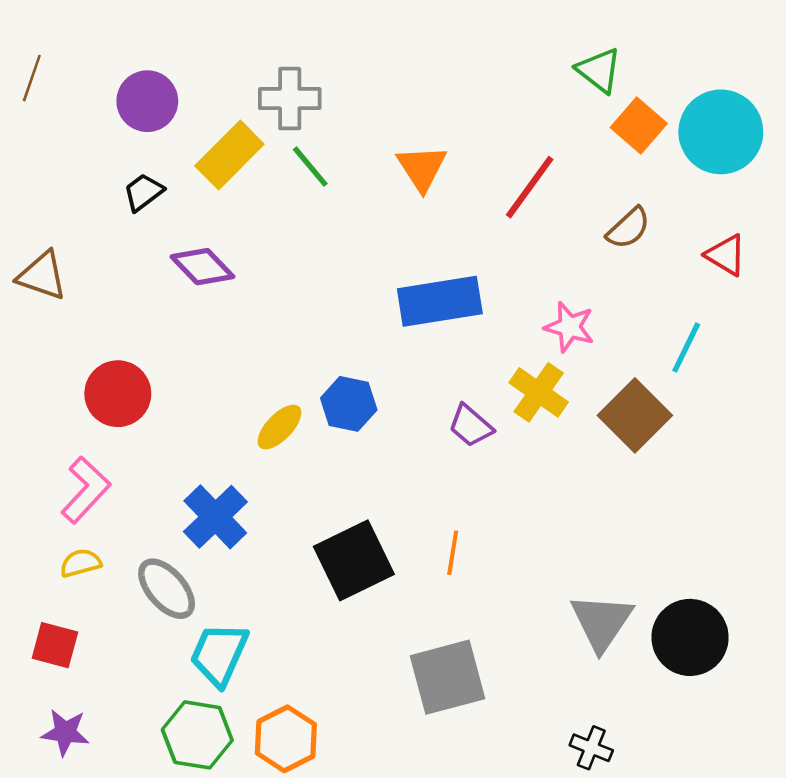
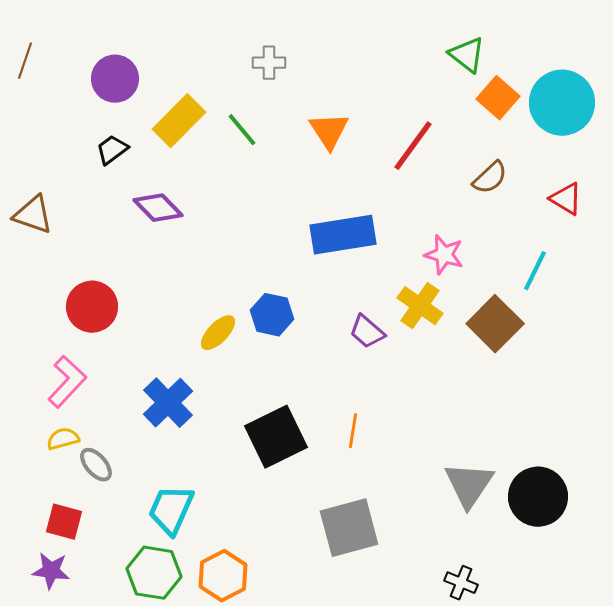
gray cross: (290, 99) -> (269, 63), moved, size x0.7
gray ellipse: (167, 589) -> (96, 465), moved, size x0.7
red square: (55, 645) -> (64, 522), moved

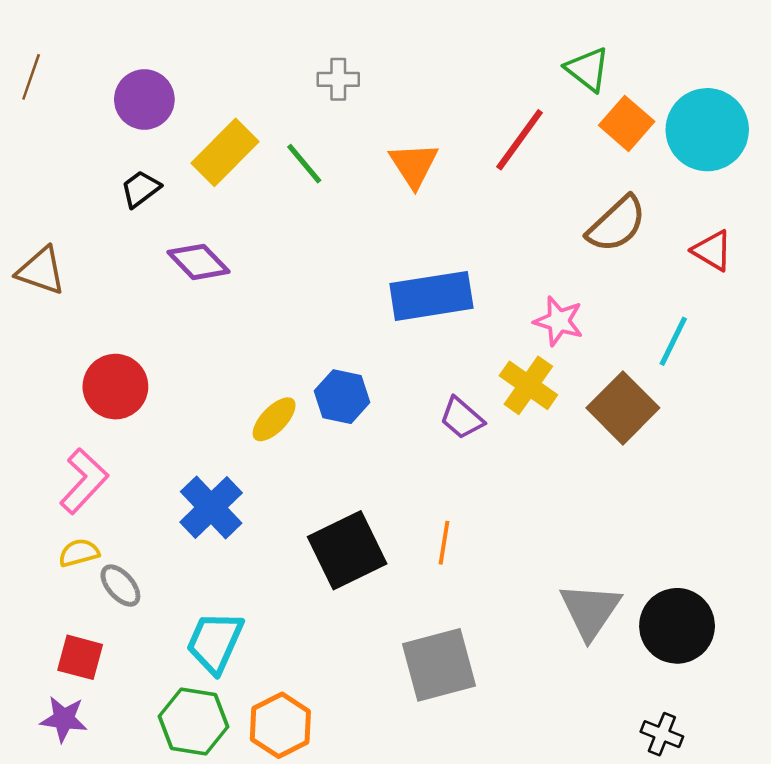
red line: (413, 146) -> (520, 140), moved
brown semicircle: (490, 178) -> (617, 224), size x1.4
black cross: (461, 583) -> (662, 734), moved

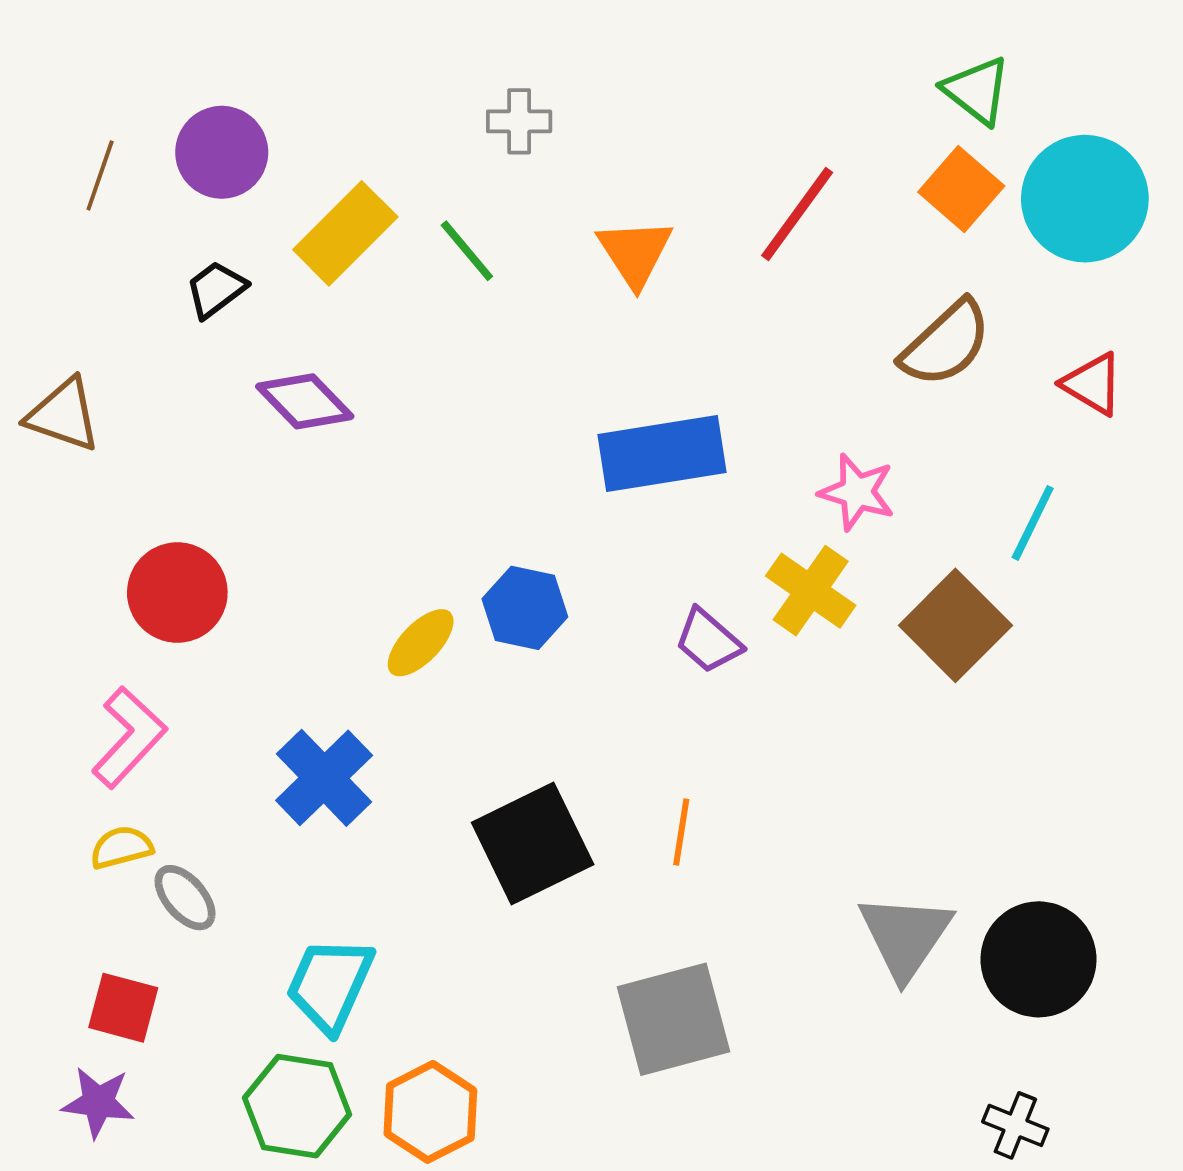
green triangle: (588, 69) -> (977, 90), moved
brown line: (31, 77) -> (100, 175), moved

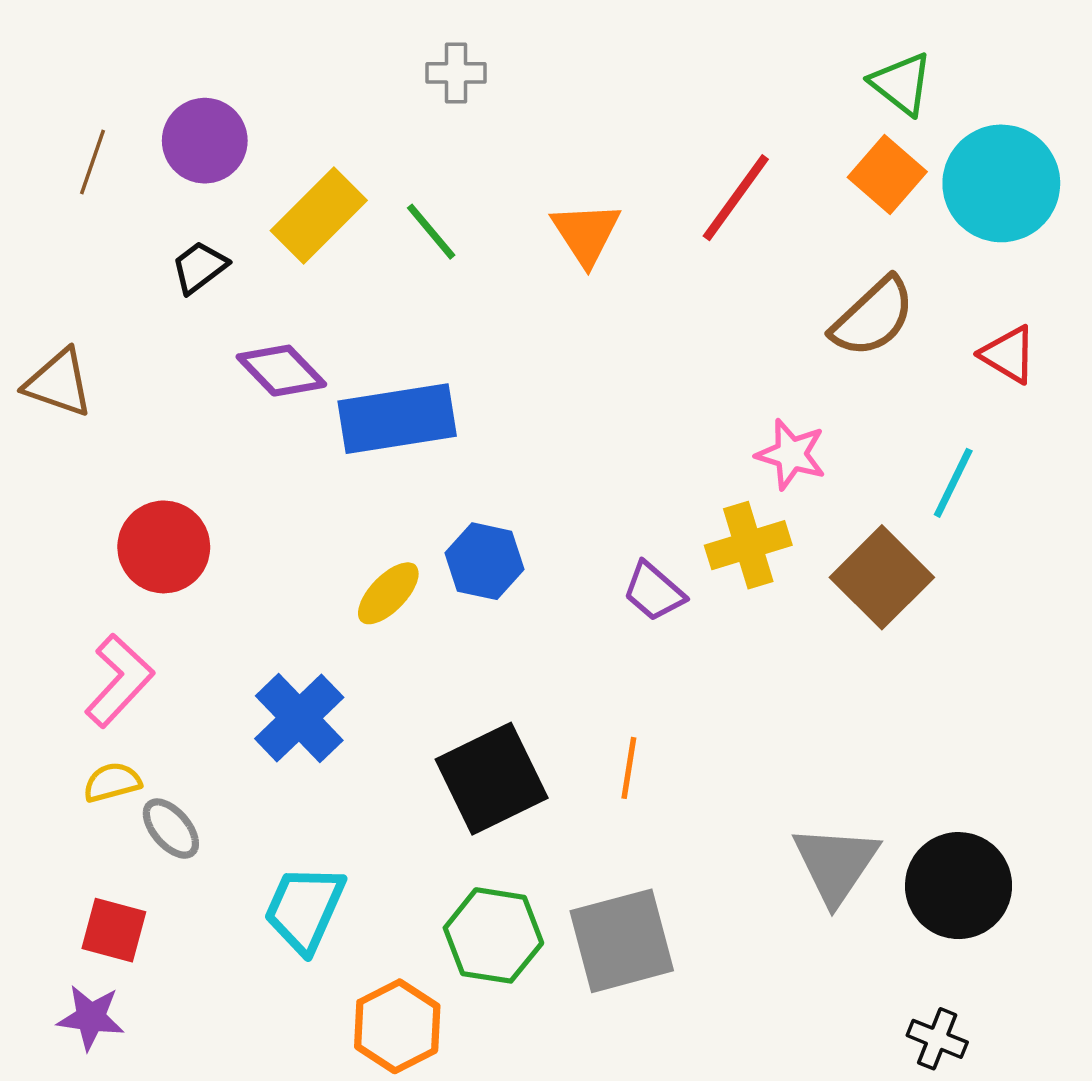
gray cross: (519, 121) -> (456, 73), moved
blue rectangle: (662, 453) -> (397, 419), moved
yellow cross: (811, 591) -> (748, 545), turned 38
green hexagon: (297, 1106) -> (493, 935), moved

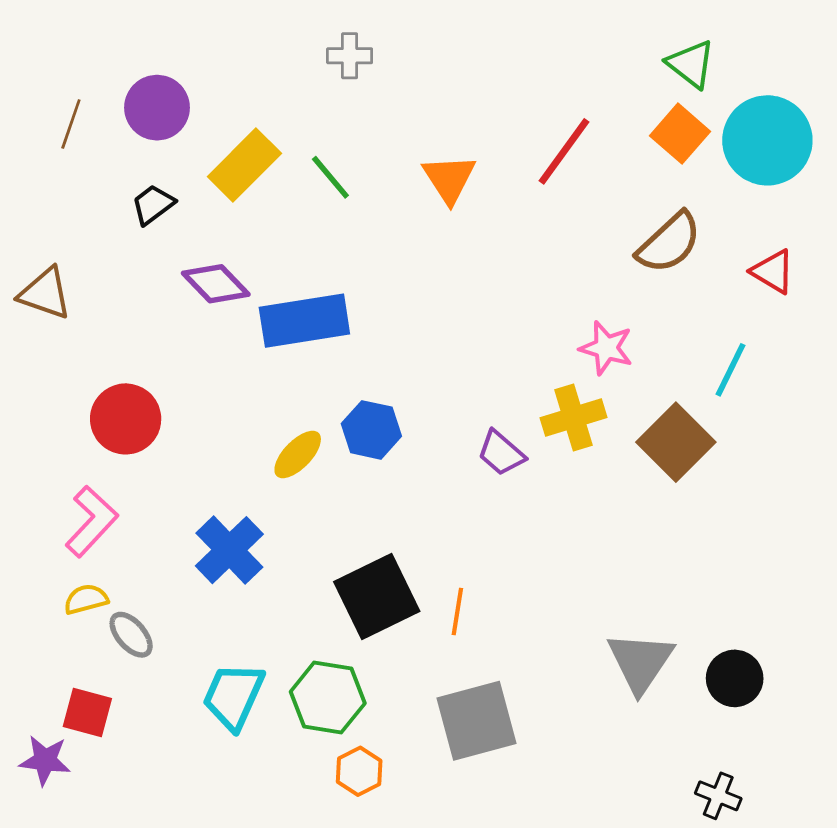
orange line: (629, 768) -> (457, 611), moved
black circle: (959, 886) -> (735, 678), size x0.7
green hexagon: (493, 935) -> (328, 698), moved
purple star: (91, 1017) -> (45, 760), moved
orange hexagon: (397, 1026) -> (359, 771), moved, size x0.7

